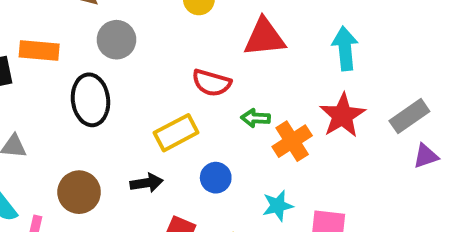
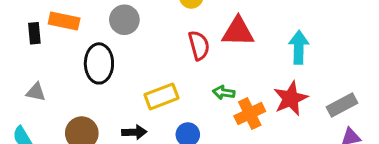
red semicircle: (211, 83) -> (199, 45), moved, turned -128

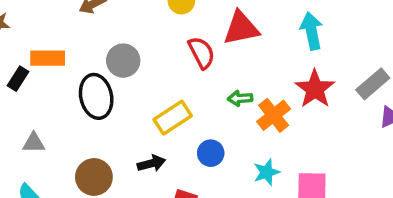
gray circle: (124, 20) -> (123, 61), moved
black rectangle: (34, 33) -> (18, 79), turned 50

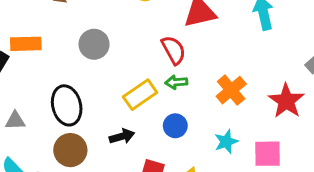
red semicircle: (201, 53) -> (174, 50), moved
red star: (315, 89) -> (286, 101), moved
black ellipse: (96, 96) -> (67, 105), moved
green arrow: (240, 98) -> (176, 82), moved

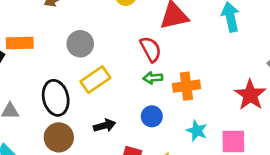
orange cross: (231, 90) -> (186, 86), moved, turned 32
yellow rectangle: (140, 95) -> (95, 80), moved
cyan star: (226, 142) -> (197, 131), turned -30

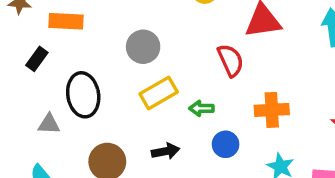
orange rectangle: (20, 43) -> (66, 21), moved
green arrow: (153, 78) -> (201, 108), moved
black ellipse: (56, 98) -> (83, 95), moved

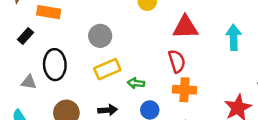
red semicircle: (231, 60) -> (177, 61), moved

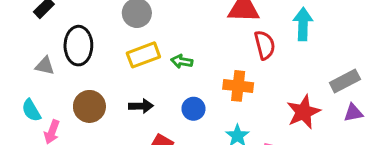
red semicircle: (177, 61) -> (265, 45), moved
green arrow: (136, 83) -> (182, 61), moved

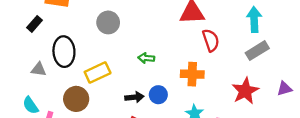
cyan arrow: (303, 24) -> (254, 19), moved
yellow rectangle: (143, 55) -> (98, 72), moved
gray rectangle: (345, 81) -> (257, 51), moved
black arrow: (141, 106) -> (134, 97), moved

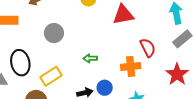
red semicircle: (211, 40) -> (148, 48), moved

